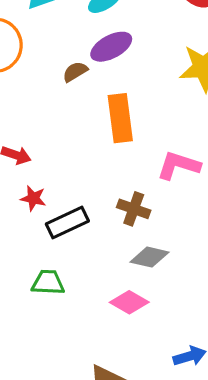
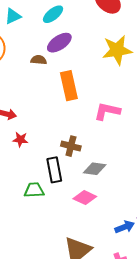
brown semicircle: (75, 72) -> (39, 60), turned 42
brown cross: (134, 209) -> (71, 146), moved
black rectangle: (67, 223) -> (54, 170), moved, turned -70

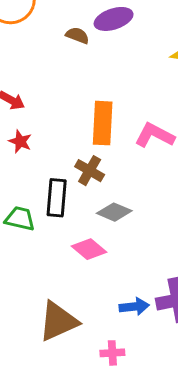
orange rectangle: (69, 86) -> (103, 123), moved

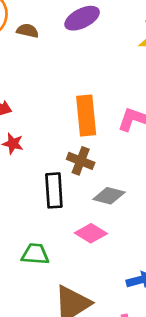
brown semicircle: (77, 35) -> (28, 31), moved
green trapezoid: (20, 219) -> (35, 254), moved

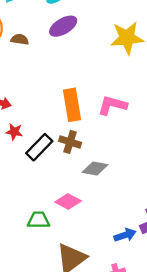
black rectangle: (54, 190) -> (39, 147), moved, turned 52
pink diamond: (91, 233) -> (68, 201), moved

